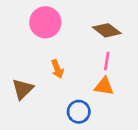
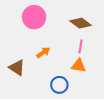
orange arrow: (57, 69) -> (43, 53), turned -104
brown triangle: (23, 89) -> (17, 68), turned -42

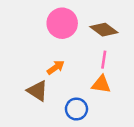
pink circle: (34, 17) -> (62, 23), moved
brown triangle: (17, 68) -> (37, 91), moved

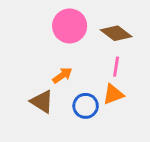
orange triangle: (101, 84) -> (113, 94), turned -30
blue circle: (76, 109) -> (86, 106), moved

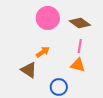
orange triangle: (113, 94) -> (78, 65), turned 35
blue circle: (86, 106) -> (59, 87), moved

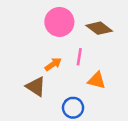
pink line: (80, 46) -> (79, 57), moved

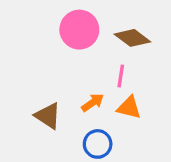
pink line: (79, 57) -> (121, 76), moved
orange arrow: (53, 64) -> (93, 103), moved

